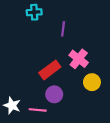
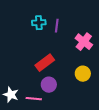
cyan cross: (34, 12) -> (39, 23), moved
pink cross: (79, 59) -> (84, 42), moved

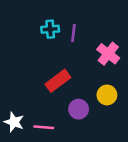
purple circle: (49, 85) -> (79, 109), moved

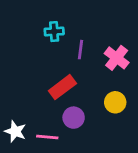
purple line: (73, 33) -> (81, 50), moved
purple circle: (79, 109) -> (74, 118), moved

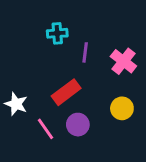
white star: (15, 131) -> (16, 104), moved
pink line: (47, 137) -> (45, 129), moved, turned 50

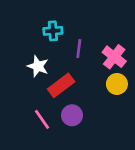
white star: (16, 104) -> (38, 66), moved
yellow circle: (122, 108) -> (117, 84), moved

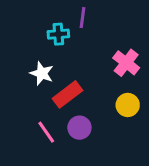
purple line: (79, 49) -> (82, 18), moved
yellow circle: (117, 84) -> (128, 105), moved

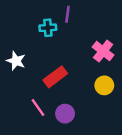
white star: (42, 73) -> (16, 61), moved
purple circle: (79, 128) -> (65, 114), moved

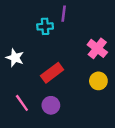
pink line: (38, 107) -> (22, 103), moved
purple circle: (65, 114) -> (51, 105), moved

